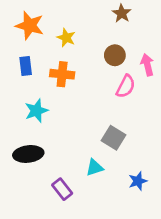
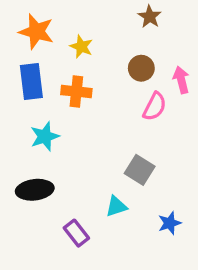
blue rectangle: (26, 66) -> (31, 82), size x1.5

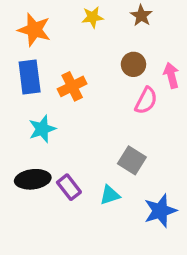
yellow star: (81, 47) -> (93, 17), moved, turned -30
orange cross: (76, 92) -> (72, 86), turned -32
blue star: (170, 223) -> (160, 211), size x1.5
purple rectangle: (76, 233) -> (69, 187), moved

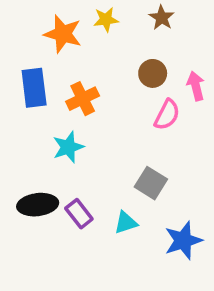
orange star: (34, 30) -> (63, 34), moved
cyan star: (42, 129) -> (68, 147), moved

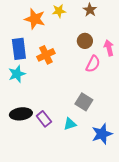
cyan star: (68, 147) -> (17, 74), moved

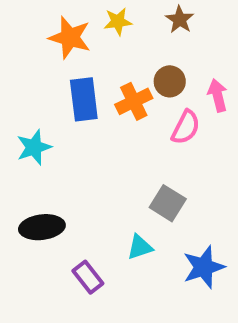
blue rectangle: (19, 49) -> (84, 99), moved
orange cross: (46, 55) -> (134, 101), moved
purple rectangle: (44, 119) -> (88, 277), moved

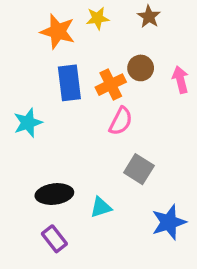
pink semicircle: (186, 127) -> (121, 121), moved
black ellipse: (42, 227) -> (54, 194), moved
cyan triangle: (140, 247) -> (101, 207), moved
purple rectangle: (88, 277) -> (54, 239), moved

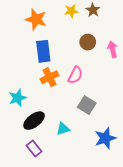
yellow star: (98, 18) -> (71, 11), moved
orange cross: (111, 85) -> (50, 77), moved
cyan star: (28, 123) -> (17, 98), moved
black ellipse: (54, 194) -> (34, 121), turned -30

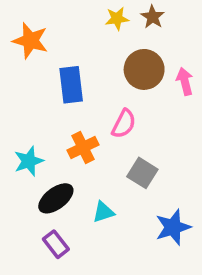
orange star: (36, 19) -> (30, 41), moved
brown circle: (88, 42) -> (144, 69), size x1.5
orange cross: (50, 77) -> (83, 147), moved

